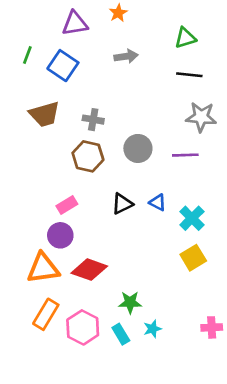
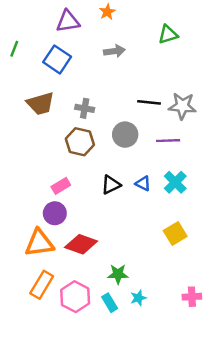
green line: (27, 55) -> (14, 49), moved
black line: (189, 75) -> (149, 102), moved
cyan cross: (192, 218) -> (175, 182), moved

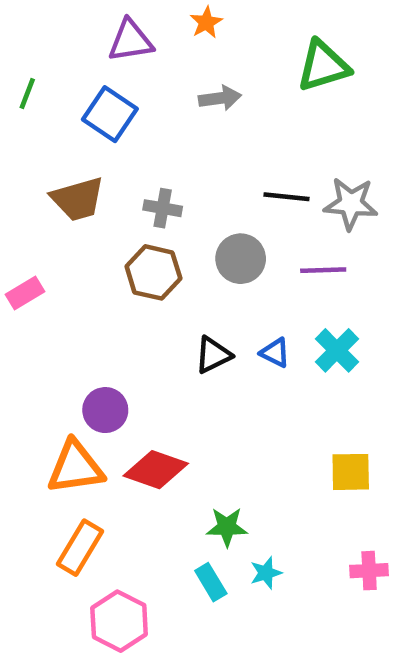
green triangle: (168, 34) -> (323, 66), size x1.4
pink rectangle: (61, 186) -> (25, 293), moved
yellow square: (175, 234) -> (351, 472), moved, turned 30
pink hexagon: (75, 297) -> (119, 621), moved

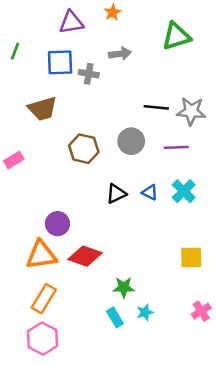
blue square: (110, 114) -> (60, 62), turned -36
gray cross: (163, 208) -> (89, 74), moved
pink cross: (369, 571) -> (201, 311), turned -30
pink hexagon: (119, 621) -> (42, 339), moved

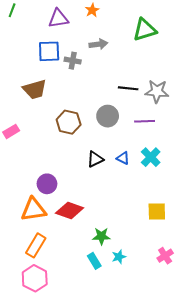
green line: (15, 51) -> (12, 10), moved

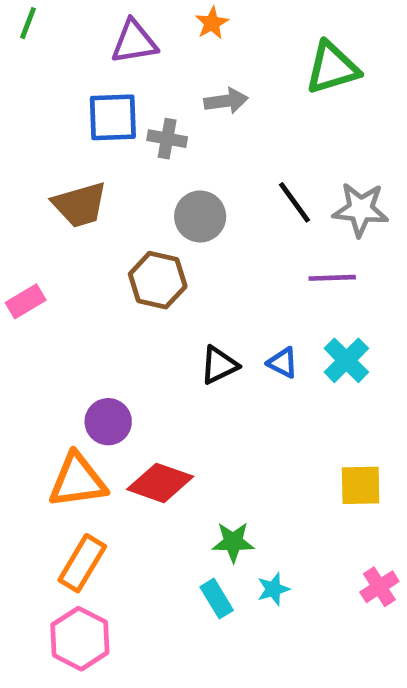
black line: (128, 88) -> (294, 202), turned 48
gray circle: (108, 116) -> (200, 216), moved

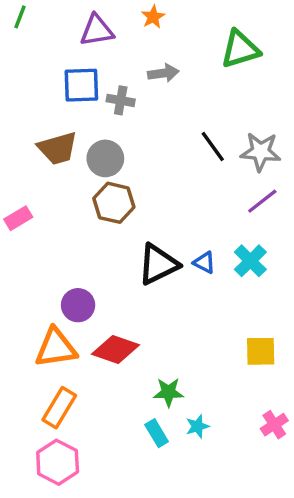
gray circle: (200, 216) -> (105, 158), moved
purple line: (332, 278) -> (262, 201), moved, turned -36
black triangle: (219, 365) -> (158, 264), size x1.5

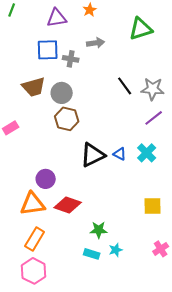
cyan rectangle: (157, 433) -> (92, 254), turned -42

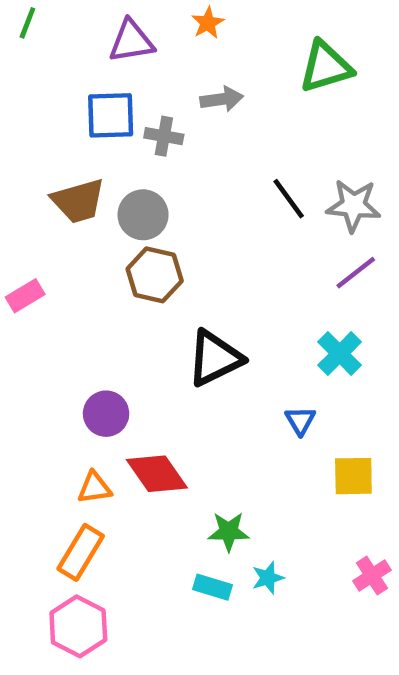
blue triangle: (120, 154) -> (300, 421), moved, turned 32
orange triangle: (33, 204) -> (94, 488), moved, size x0.6
red diamond: (68, 205) -> (157, 474), turned 36

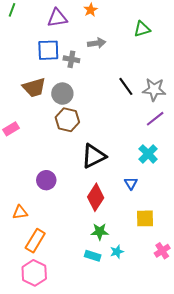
green triangle: (326, 67) -> (142, 29), size x0.7
red diamond: (157, 474) -> (96, 197), moved, turned 68
yellow square: (353, 476) -> (145, 218), moved
orange triangle: (94, 488) -> (20, 212), moved

